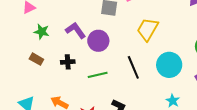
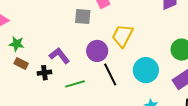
purple L-shape: (76, 30) -> (59, 56), moved
purple circle: (98, 41) -> (97, 51), moved
brown rectangle: (36, 59) -> (21, 63), moved

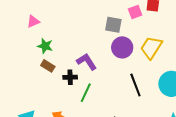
purple circle: (97, 51) -> (122, 47), moved
green line: (75, 84) -> (86, 93), moved, turned -54

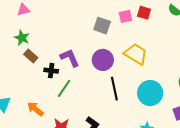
green star: (45, 46) -> (22, 38), moved
purple circle: (122, 47) -> (103, 60), moved
yellow trapezoid: (151, 47) -> (136, 54), turned 80

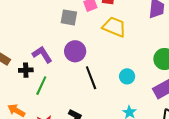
yellow trapezoid: (136, 54) -> (114, 27), moved
cyan circle: (150, 93) -> (127, 76), size x0.6

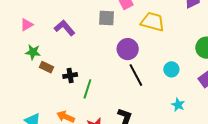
purple circle: (75, 51) -> (128, 49), moved
purple L-shape: (42, 54) -> (64, 28), moved

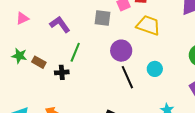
green star: (33, 52) -> (19, 56), moved
cyan circle: (171, 69) -> (155, 69), moved
green line: (87, 89) -> (75, 52), moved

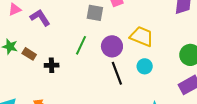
purple L-shape: (60, 24) -> (40, 18), moved
yellow trapezoid: (148, 25) -> (142, 36), moved
green line: (75, 52) -> (81, 45), moved

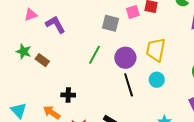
yellow trapezoid: (142, 36) -> (156, 50), turned -105
black cross: (52, 65) -> (68, 95), moved

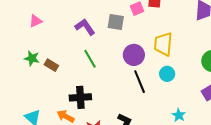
purple L-shape: (55, 25) -> (85, 27), moved
green line: (94, 55) -> (90, 59), moved, turned -54
black cross: (68, 95) -> (80, 97), size x1.5

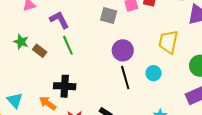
purple L-shape: (85, 27) -> (59, 20), moved
yellow trapezoid: (163, 44) -> (168, 42), moved
green line: (90, 59) -> (68, 45), moved

